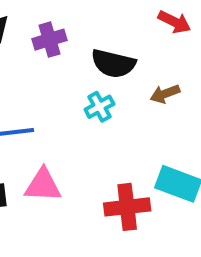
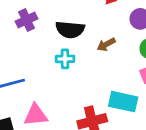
cyan cross: (99, 107) -> (65, 59), turned 36

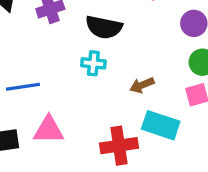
brown arrow: (106, 44) -> (142, 85), moved

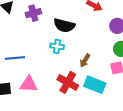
brown arrow: (142, 85) -> (85, 61), turned -40
red cross: (119, 146) -> (68, 82), moved, turned 35

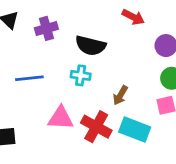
blue line: (15, 58) -> (29, 78), moved
pink triangle: (29, 84) -> (61, 118), moved

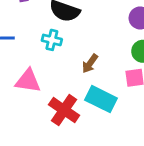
red cross: (96, 127) -> (64, 110), moved

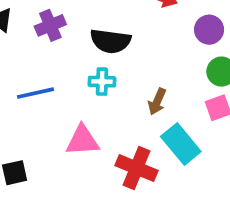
cyan rectangle: (101, 99) -> (181, 144), turned 36

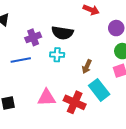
purple cross: (50, 25) -> (33, 37), moved
pink triangle: (82, 140) -> (47, 98), moved

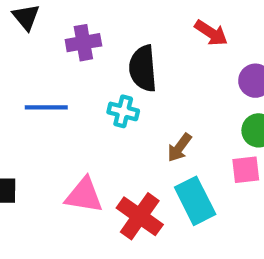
black semicircle: (62, 33) -> (143, 68), turned 65
purple cross: (33, 37) -> (83, 43), moved

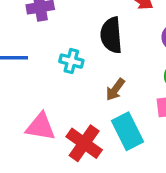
black semicircle: (143, 68) -> (111, 35), moved

